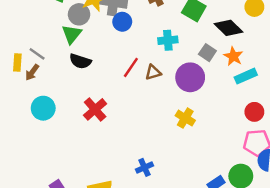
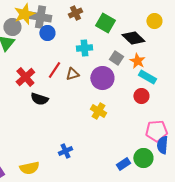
black semicircle: (80, 61) -> (39, 99), moved
cyan rectangle: (246, 76) -> (147, 77), turned 54
red cross: (95, 109) -> (25, 77), moved
red circle: (254, 112) -> (141, 96), moved

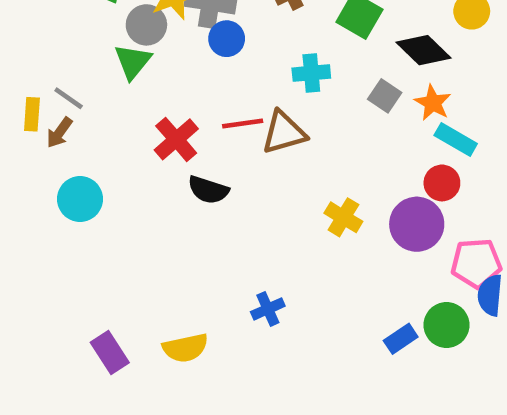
red line: (54, 70) -> (243, 123), turned 48
brown triangle: (72, 74) -> (284, 133), size x1.5
purple circle: (102, 78) -> (417, 224), moved

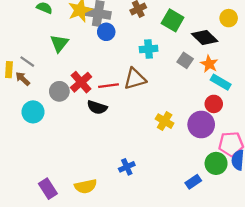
gray circle: (146, 25) -> (59, 91), moved
red line: (243, 123) -> (109, 86), moved
brown arrow: (59, 133) -> (23, 79), turned 98
green circle: (447, 325) -> (216, 163), moved

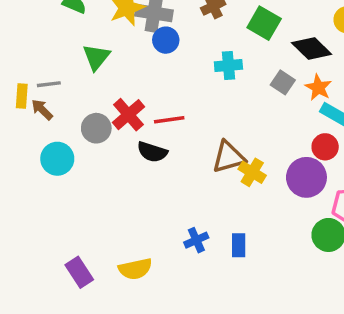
gray line: (27, 62) -> (49, 84), turned -42
brown triangle: (135, 79) -> (228, 157), moved
blue rectangle: (193, 182) -> (239, 245), moved, turned -56

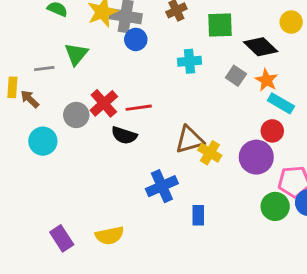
green square: (264, 23) -> (220, 25), turned -32
gray line: (49, 84) -> (44, 69), moved
blue cross: (196, 240) -> (162, 186), moved, size x1.5

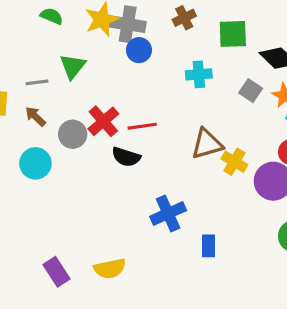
brown arrow: (30, 99) -> (35, 116), moved
brown triangle: (189, 140) -> (207, 144), moved
yellow cross: (210, 153) -> (234, 162), moved

